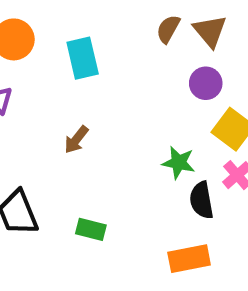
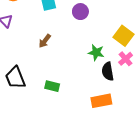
purple circle: (206, 83) -> (80, 12), moved

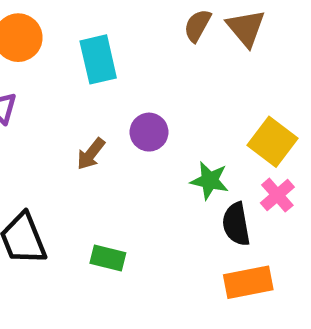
purple circle: (80, 12) -> (149, 132), moved
orange rectangle: (101, 101) -> (248, 282), moved

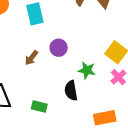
black semicircle: (236, 224) -> (71, 91), moved

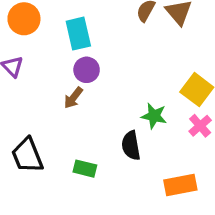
purple circle: (59, 48) -> (87, 70), moved

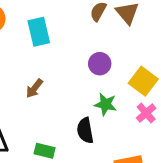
purple circle: (87, 70) -> (100, 64), moved

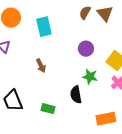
brown arrow: (34, 88) -> (41, 66), turned -64

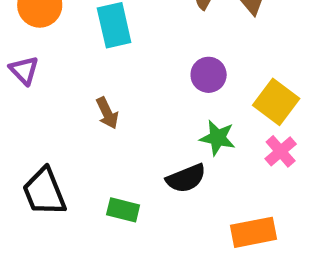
black semicircle: (76, 95) -> (186, 178), turned -102

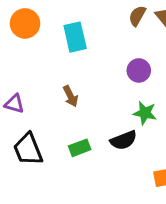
purple triangle: (24, 70) -> (14, 104), moved, turned -30
green rectangle: (123, 210) -> (80, 148), moved, turned -35

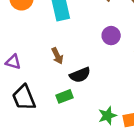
green star: (145, 113) -> (107, 116), moved, turned -30
black semicircle: (124, 140) -> (80, 75), moved

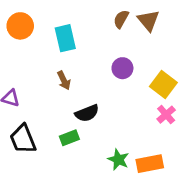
brown arrow: (57, 56) -> (64, 80), moved
green star: (107, 116) -> (118, 160), turned -30

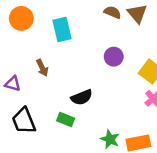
brown semicircle: (121, 19) -> (112, 12), turned 84
brown arrow: (64, 80) -> (42, 68), moved
green rectangle: (69, 138) -> (66, 120), turned 42

